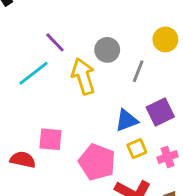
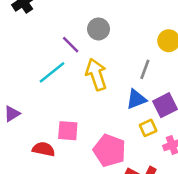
gray circle: (107, 50) -> (99, 29), moved
blue triangle: (127, 120) -> (136, 99), moved
yellow square: (137, 149) -> (148, 128), moved

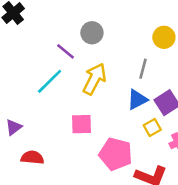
yellow arrow: (96, 74) -> (94, 79), turned 52
pink square: (68, 131) -> (82, 124), moved
red semicircle: (44, 149) -> (32, 158), moved

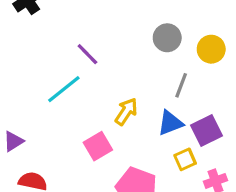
gray circle: (92, 33) -> (167, 38), moved
yellow arrow: (94, 79) -> (126, 112), moved, size x0.7
pink square: (82, 124) -> (98, 146), turned -35

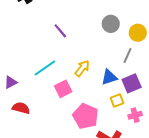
gray line: (181, 85) -> (127, 56), moved
cyan line: (64, 89) -> (45, 68), moved

